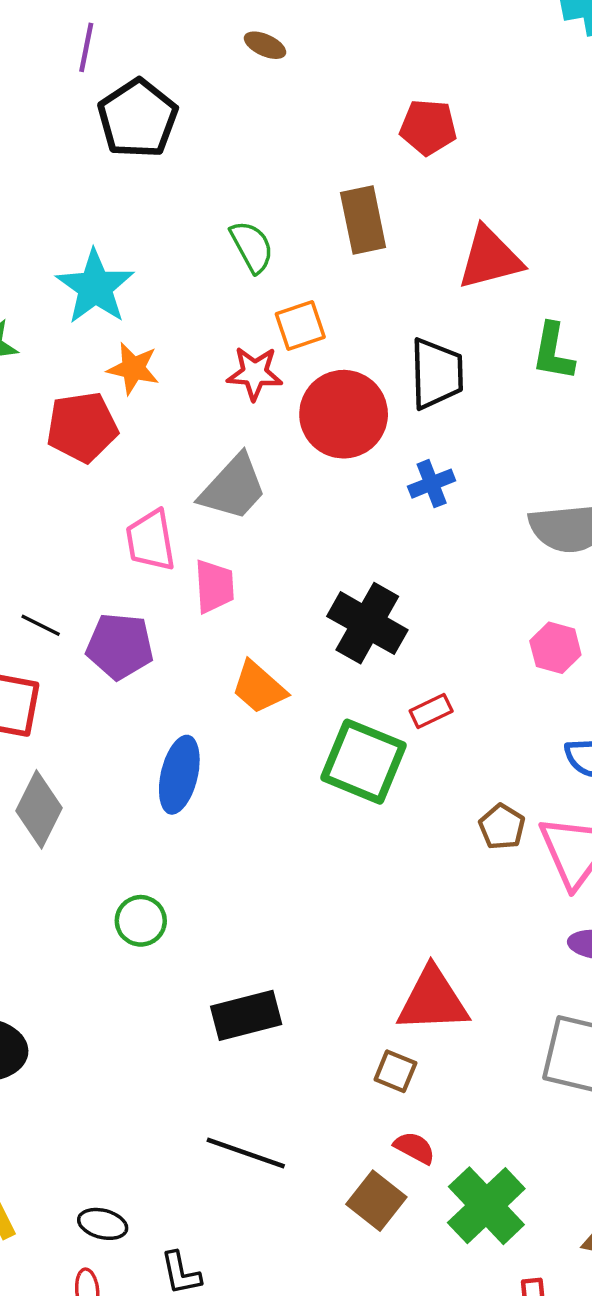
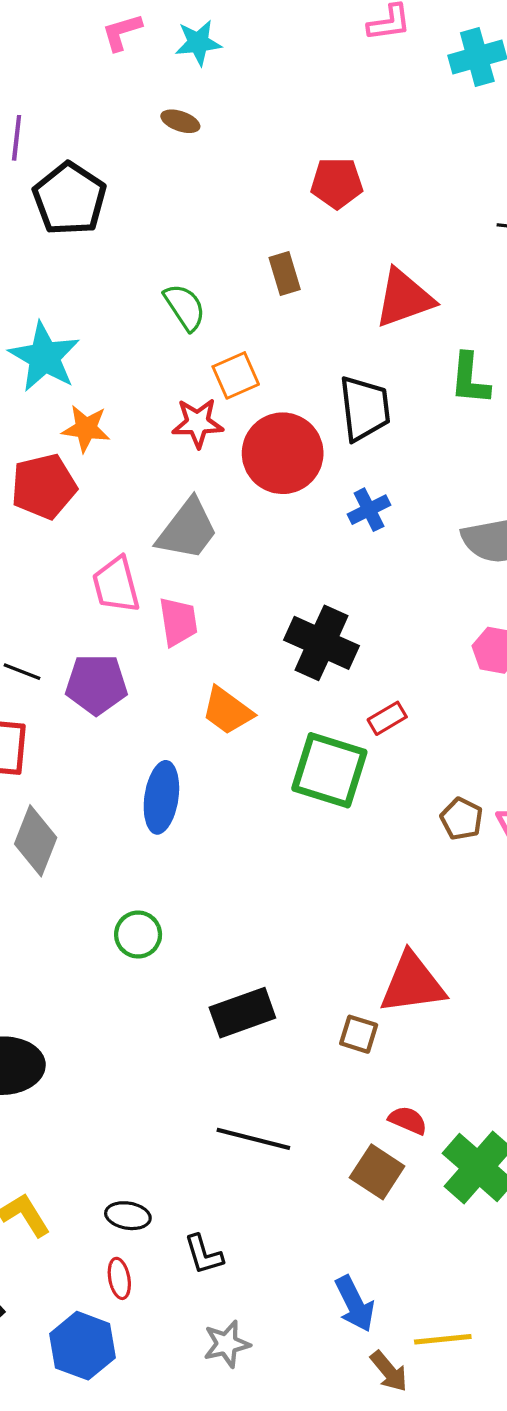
brown rectangle: (363, 220) -> (285, 274), size x0.7
brown square: (395, 1071) -> (359, 1034), moved

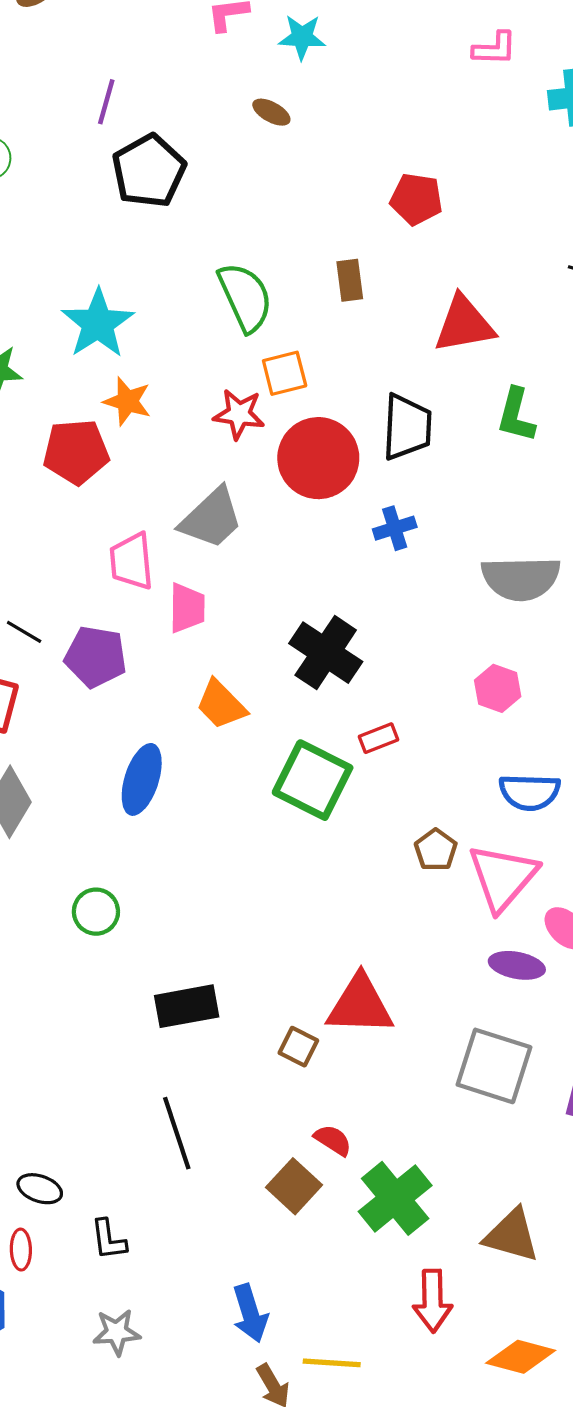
green semicircle: (185, 307) -> (245, 297), size x1.4
black line: (253, 1139) -> (177, 1133), turned 48

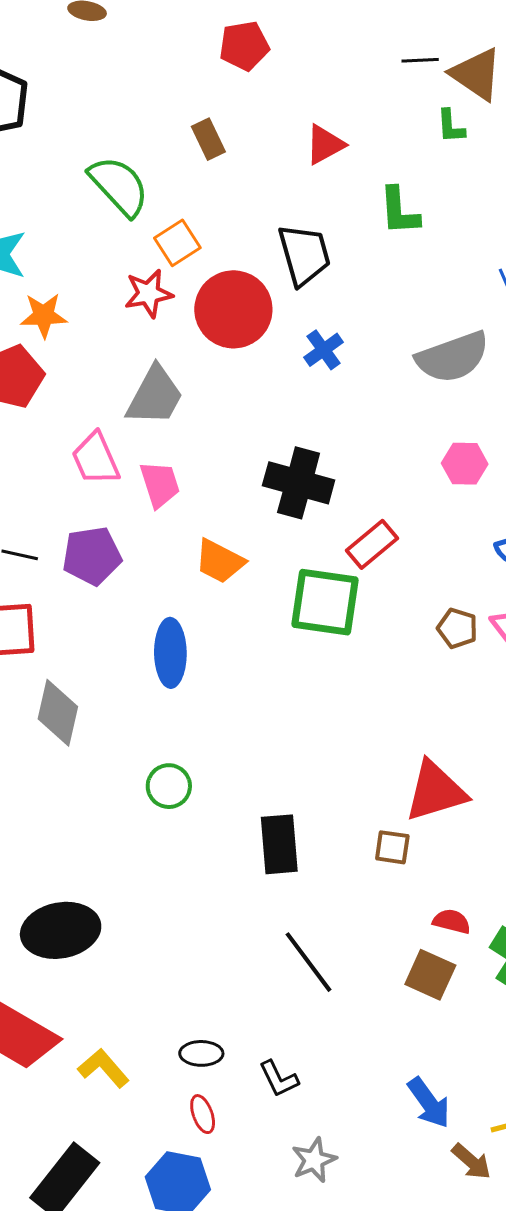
red triangle: (464, 324) -> (325, 145), size x0.7
red rectangle: (378, 738) -> (372, 544), size x1.4
black rectangle: (187, 1006) -> (279, 844), turned -66

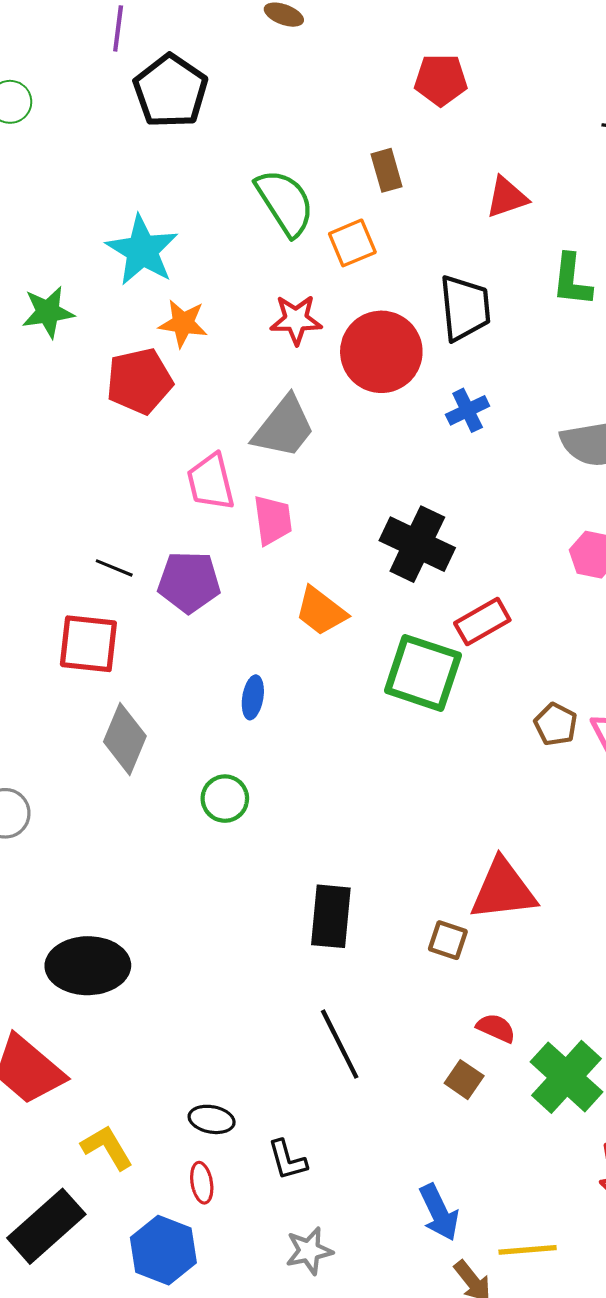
orange square: (177, 243) -> (352, 243), moved
blue ellipse: (170, 653) -> (253, 697), size x0.6
green circle: (169, 786) -> (225, 799), moved
brown square: (430, 975) -> (464, 1080), size x0.7
yellow L-shape: (103, 1068) -> (107, 1147), moved

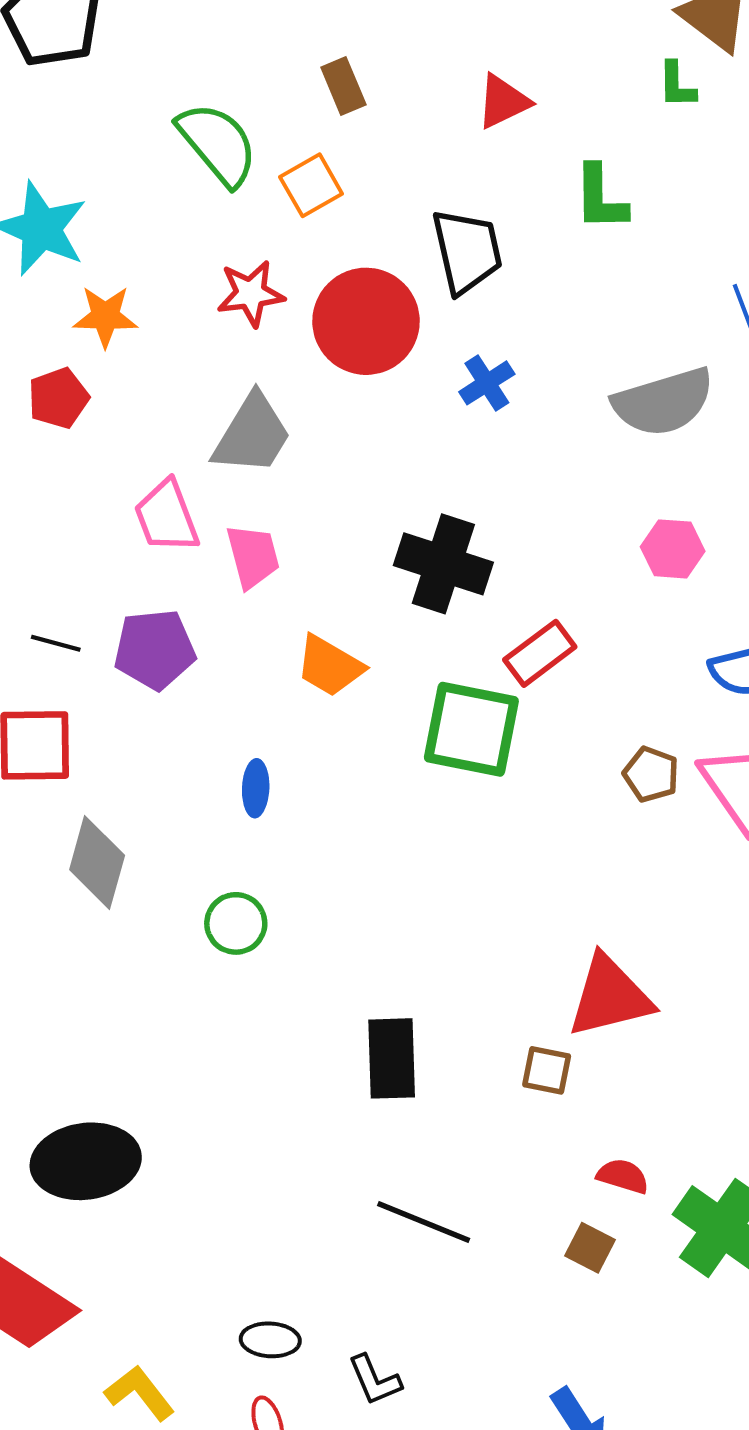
red pentagon: (139, 381) -> (58, 398), size x0.7
black line: (340, 1044) -> (424, 1222), turned -34

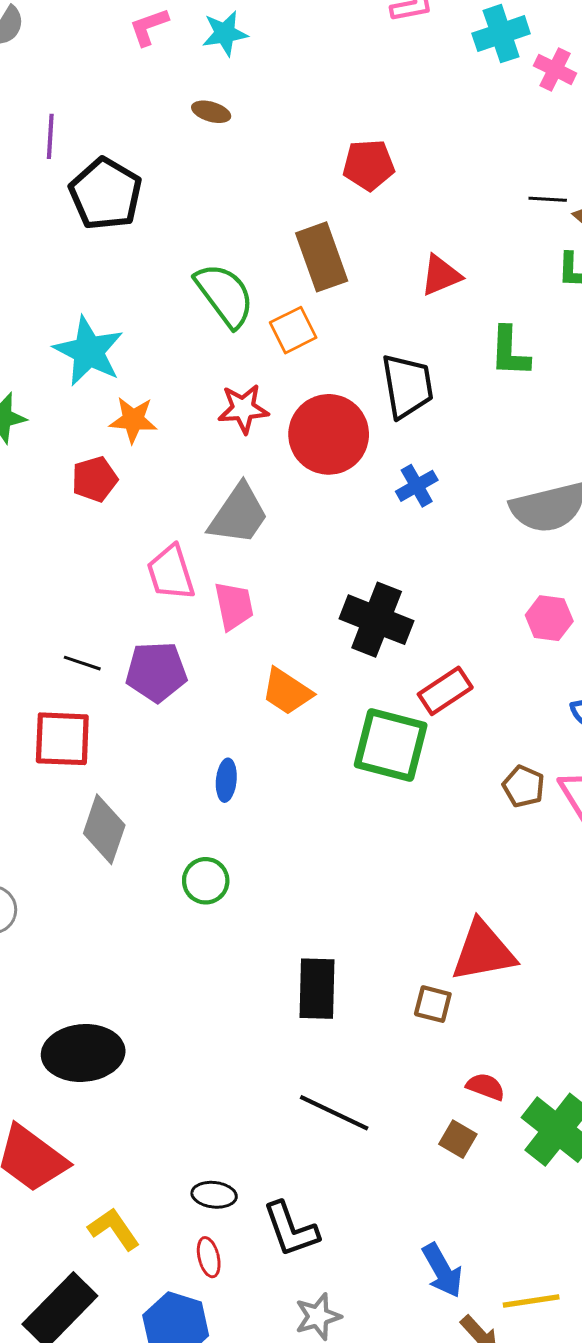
brown rectangle: (343, 86) -> (322, 257), size x1.6
black L-shape: (375, 1380) -> (291, 1229), size x1.4

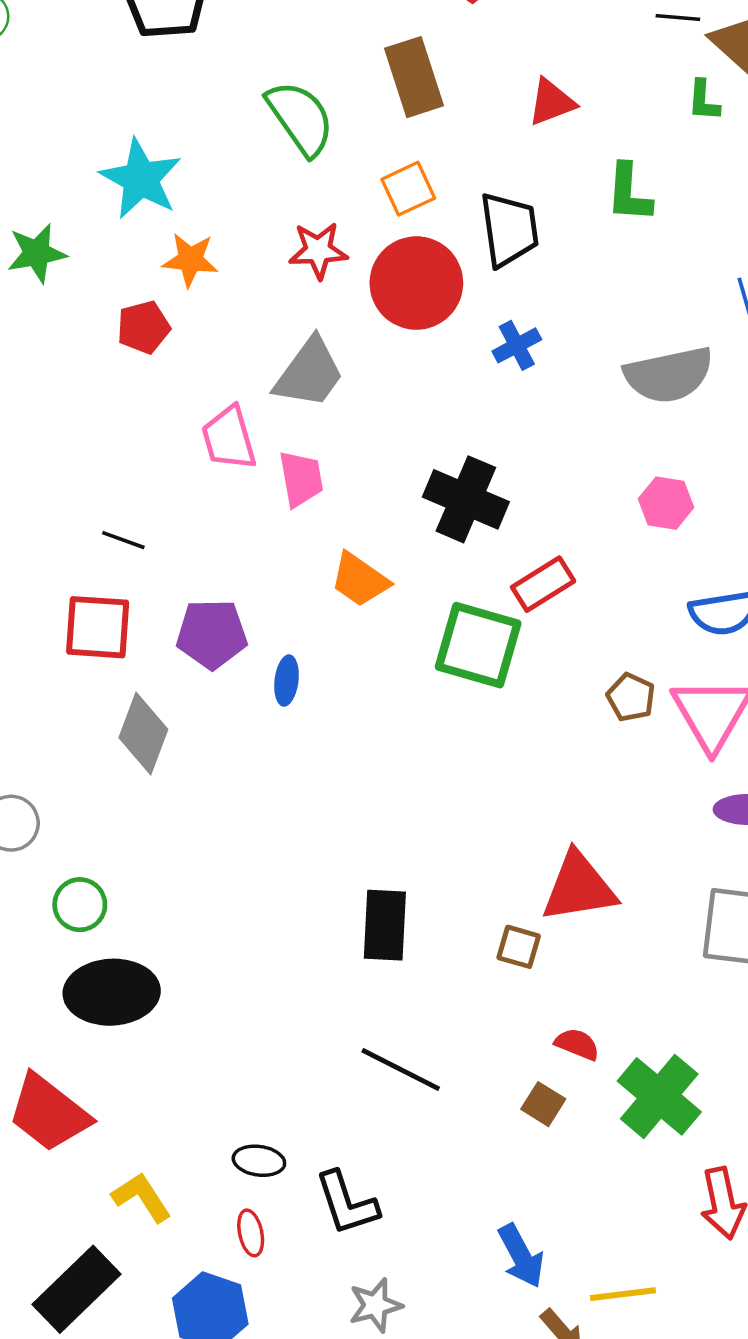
orange square: (293, 330) -> (408, 189), moved
purple pentagon: (156, 672) -> (212, 634), moved
green circle: (206, 881) -> (80, 905), moved

